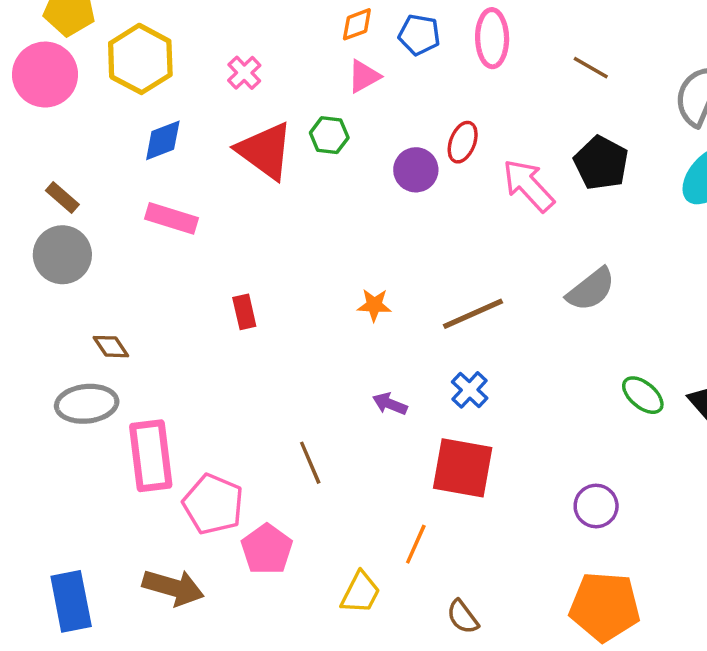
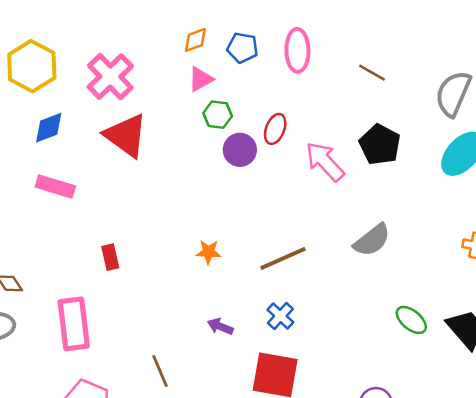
pink cross: (244, 73) -> (110, 77), size x1.8
green hexagon: (329, 135) -> (218, 115), moved
pink rectangle: (151, 456) -> (74, 324), moved

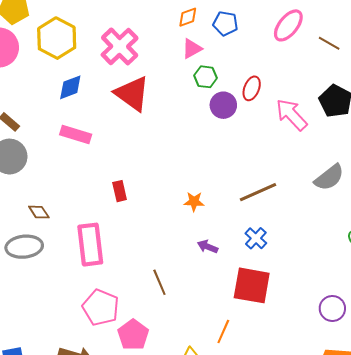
pink ellipse: (297, 50) -> (288, 25), moved, turned 40
orange star: (208, 252) -> (194, 202), moved

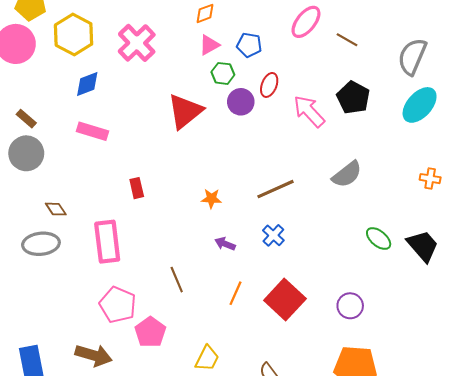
blue pentagon: (225, 23) -> (249, 45), moved
red triangle: (132, 94) -> (185, 111), moved, turned 45
red square: (252, 285) -> (285, 300), moved, turned 33
orange line: (223, 332) -> (236, 293), moved

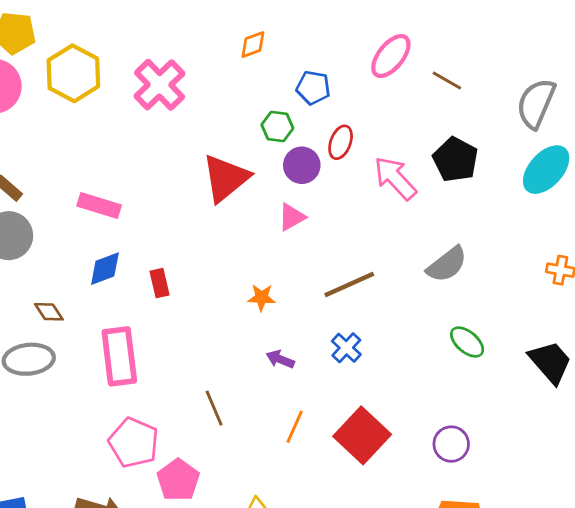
pink triangle: (209, 45) -> (292, 217), moved
blue diamond: (87, 84) -> (105, 269), moved
green ellipse: (379, 239) -> (467, 342), moved

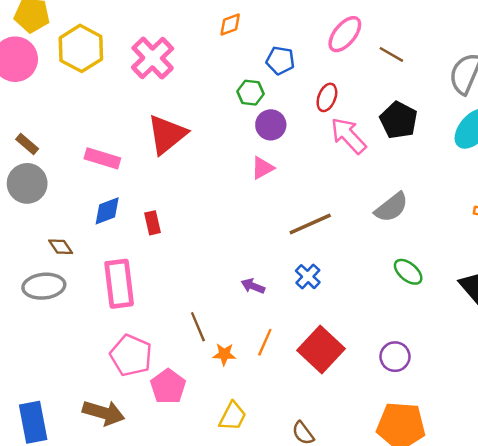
red ellipse: (341, 142) -> (327, 97), moved
red triangle: (226, 178) -> (167, 134), moved
orange star: (262, 297) -> (224, 354), moved

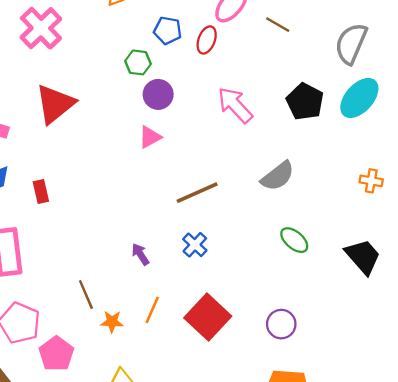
red ellipse: (327, 97) -> (207, 40), moved
black pentagon: (399, 120) -> (305, 102), moved
purple arrow: (253, 286) -> (140, 254), turned 35

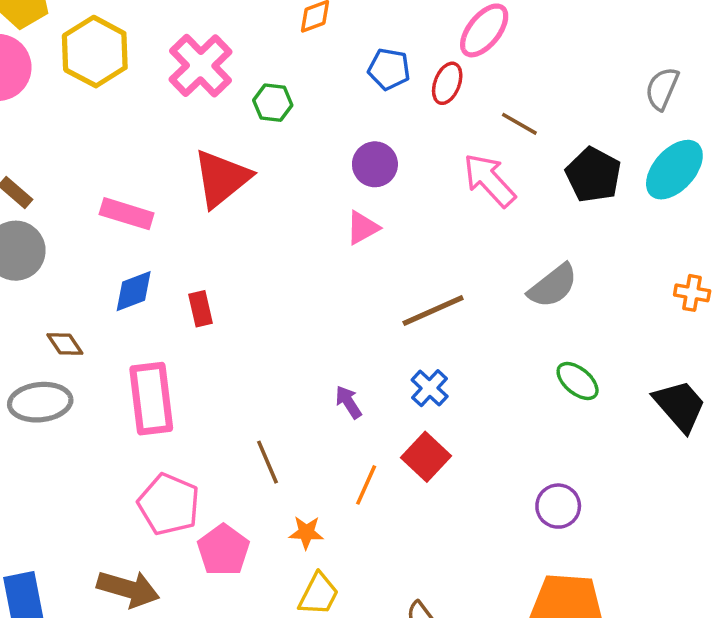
brown line: (278, 25) -> (519, 124), moved
gray semicircle: (351, 44) -> (662, 89), size x0.7
green hexagon: (138, 62) -> (273, 103), moved
red square: (208, 317) -> (426, 457), moved, size x0.7
orange star: (112, 322) -> (306, 533), moved

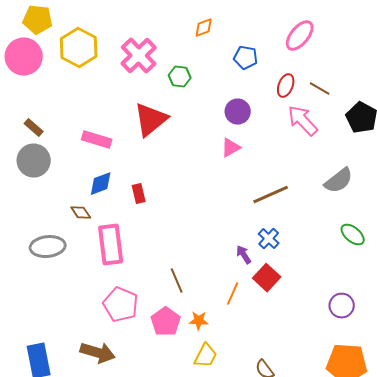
red ellipse: (447, 83) -> (286, 86), moved
brown diamond: (65, 344) -> (81, 213), moved
purple arrow: (349, 402) -> (244, 255), moved
pink pentagon: (223, 550) -> (166, 322), moved

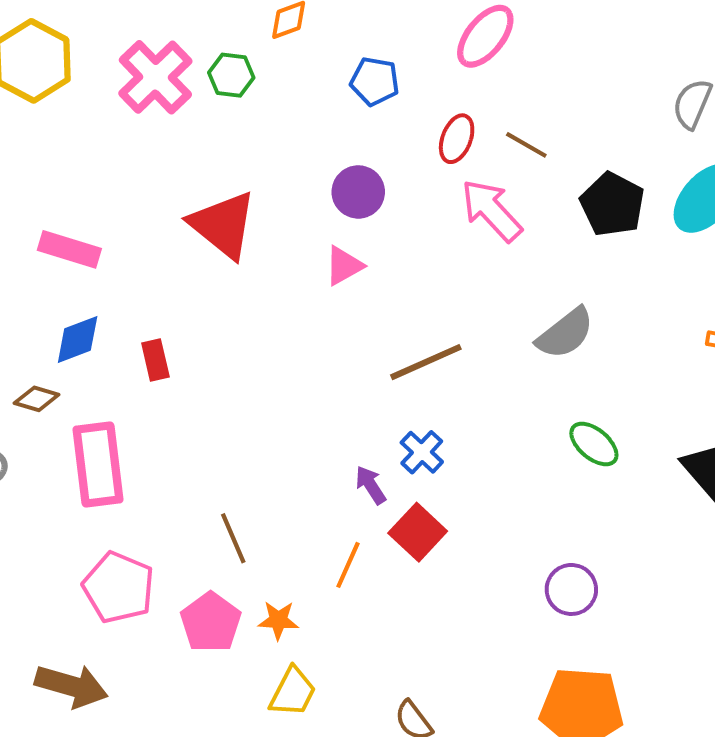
green hexagon: (180, 77) -> (231, 75), moved
red triangle: (151, 120) -> (223, 225), moved, turned -42
brown diamond: (81, 213) -> (37, 399), turned -40

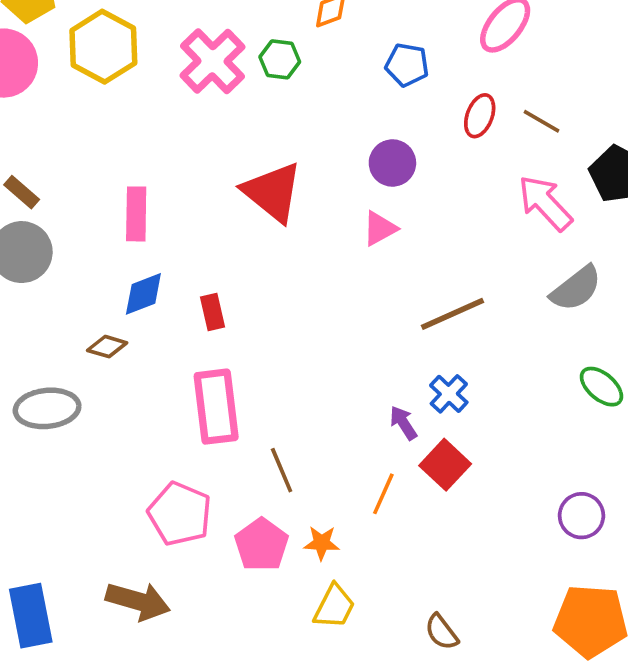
pink arrow: (491, 210) -> (545, 203), moved
pink rectangle: (69, 249) -> (136, 214), turned 74
pink rectangle: (98, 465) -> (216, 407), moved

